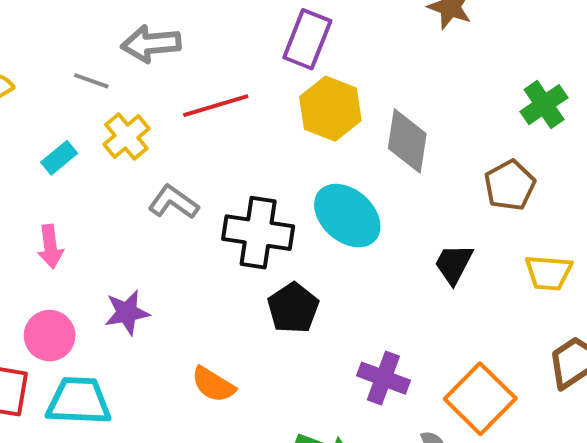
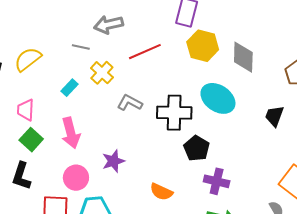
pink arrow: (50, 247) -> (71, 133), size x1.4
purple cross: (383, 378) -> (217, 181), moved

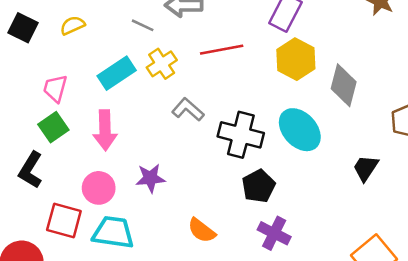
yellow semicircle: (28, 59) -> (72, 25), size x0.7
cyan rectangle: (69, 88) -> (117, 73), size x1.6

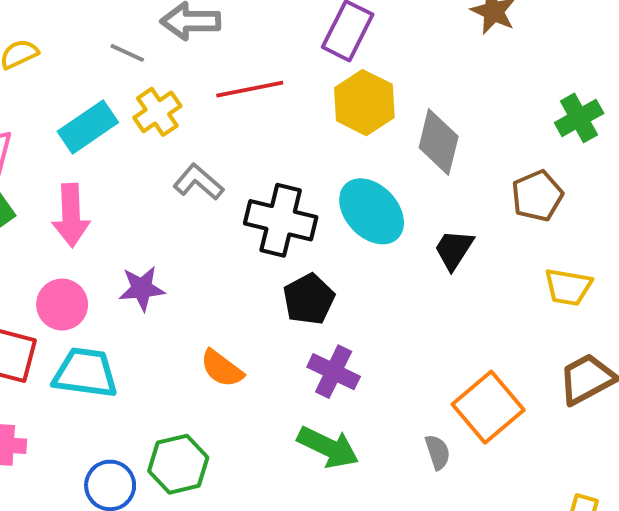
black trapezoid: (366, 168) -> (454, 250), moved

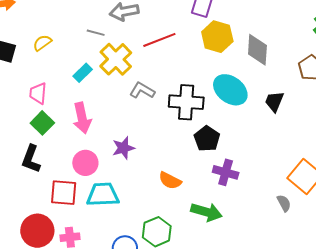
yellow cross: (157, 112) -> (116, 59), size x1.4
cyan rectangle: (88, 127) -> (83, 73), size x0.7
green arrow: (328, 447) -> (206, 212), moved

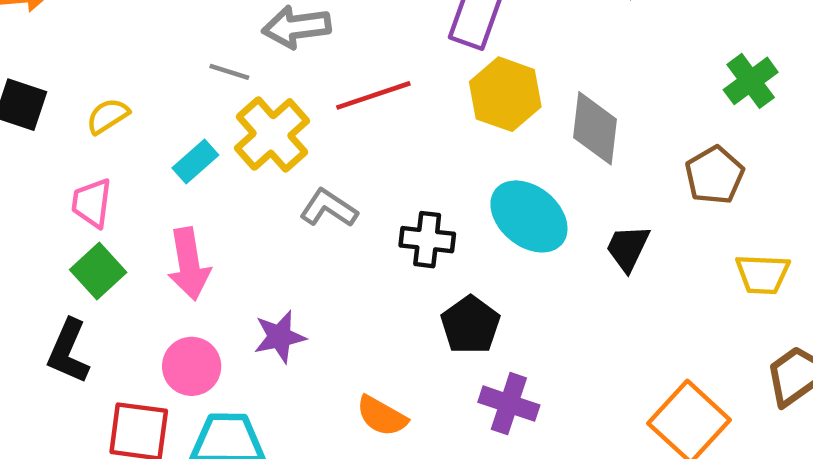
yellow semicircle: (42, 43) -> (108, 116), moved
black cross: (186, 102) -> (427, 240), size x0.7

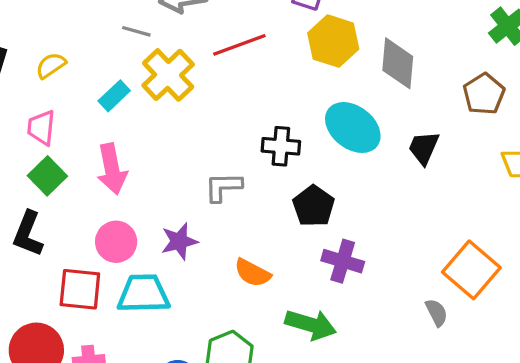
gray L-shape: (329, 208) -> (223, 187), moved, turned -33
purple star: (280, 337) -> (179, 241), moved

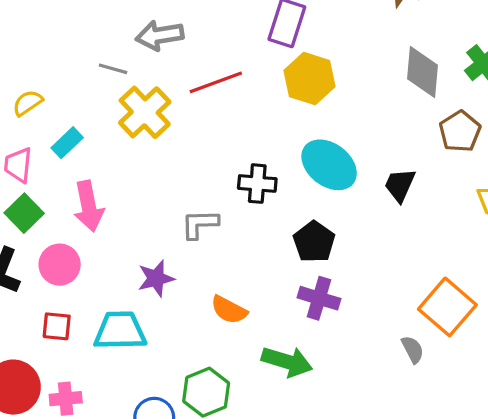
gray diamond: (398, 63) -> (422, 72), moved
cyan rectangle: (114, 96) -> (67, 143), moved
black pentagon: (314, 206) -> (314, 242), moved
pink circle: (116, 242) -> (60, 265), moved
red square: (80, 289) -> (57, 326), size x0.7

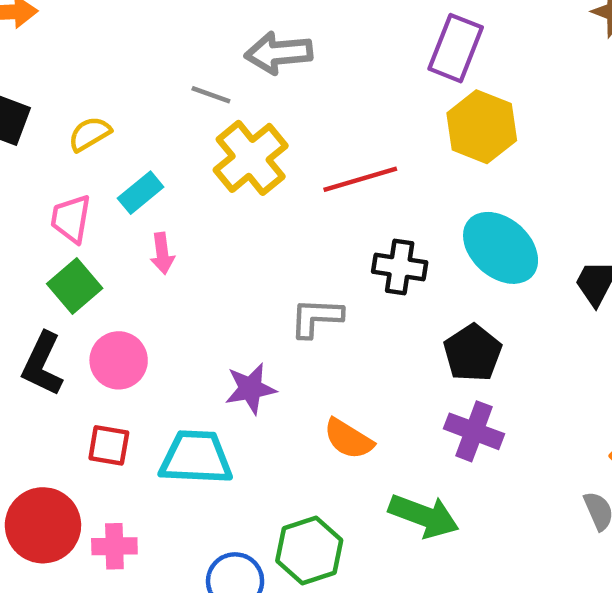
red line: (216, 82) -> (360, 179), moved
pink arrow: (89, 206) -> (162, 253), moved, size x0.6

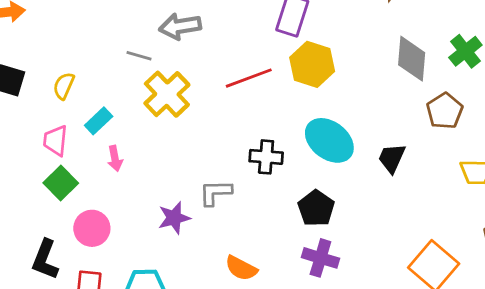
yellow semicircle: (90, 134) -> (64, 86), turned -32
red line: (360, 179) -> (249, 78), moved
black L-shape: (42, 364) -> (45, 260), moved
purple star: (250, 389) -> (174, 218), moved

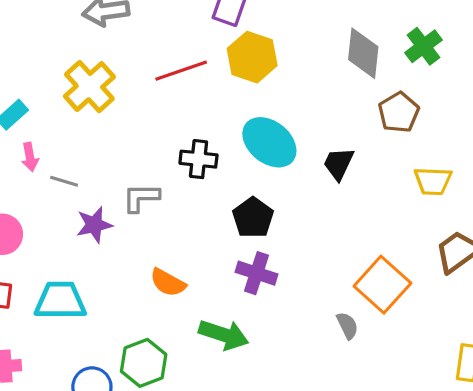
gray line: (139, 56) -> (64, 181), moved

